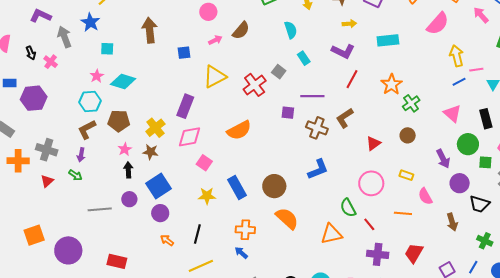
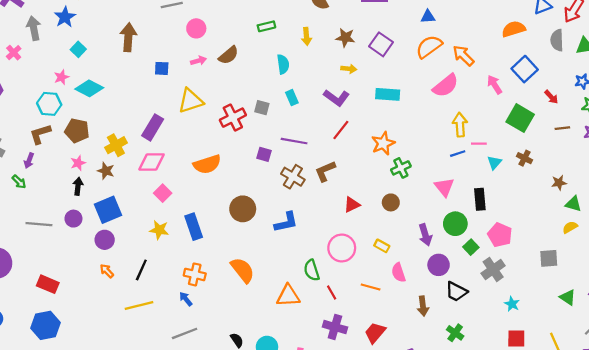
cyan square: (107, 49) -> (78, 49), turned 32
gray square: (279, 72) -> (262, 108), turned -32
green square: (485, 162) -> (471, 247), turned 32
brown circle: (274, 186) -> (243, 209), moved

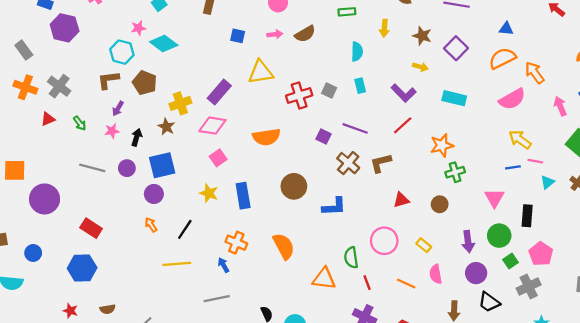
yellow arrow: (460, 125) -> (520, 140), turned -60
purple arrow: (29, 161) -> (118, 108), moved
pink star: (78, 163) -> (112, 131), moved

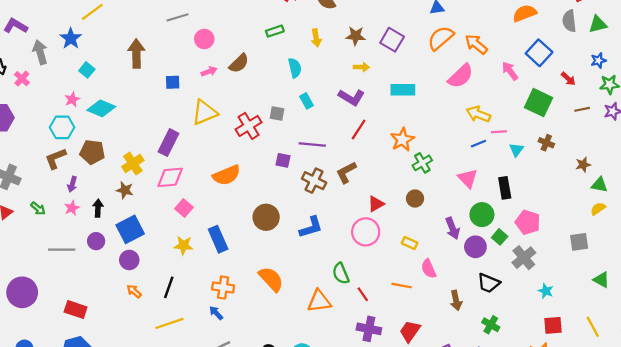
pink circle: (384, 241) -> (366, 232), moved
purple circle: (476, 273) -> (475, 247), moved

